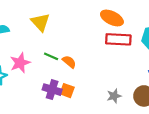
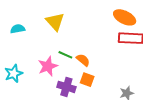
pink star: (20, 63) -> (48, 66), moved
orange square: (67, 91) -> (87, 80), moved

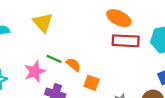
orange square: (87, 80) -> (92, 83), moved

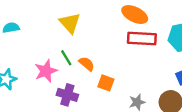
yellow triangle: (43, 23) -> (70, 23), moved
green line: (54, 59) -> (66, 58), turned 35

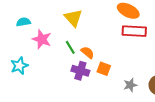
pink star: (46, 71) -> (42, 39), moved, turned -30
purple cross: (67, 95) -> (80, 71), moved

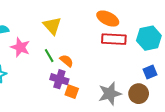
orange square: (104, 69) -> (72, 92), moved
gray star: (130, 85) -> (110, 94), size x1.6

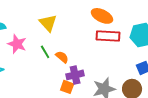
purple cross: (59, 79) -> (75, 75), moved, turned -30

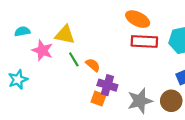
yellow triangle: (48, 23) -> (65, 35), moved, turned -36
purple cross: (75, 75) -> (107, 85), turned 30

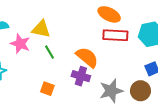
orange semicircle: (93, 65) -> (87, 57), moved, size x1.6
orange square: (98, 99) -> (47, 89), moved

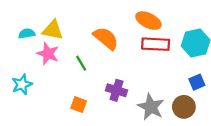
yellow triangle: (41, 29) -> (53, 30), moved
orange semicircle: (87, 57) -> (106, 38), moved
gray star: (111, 91) -> (151, 107), turned -30

